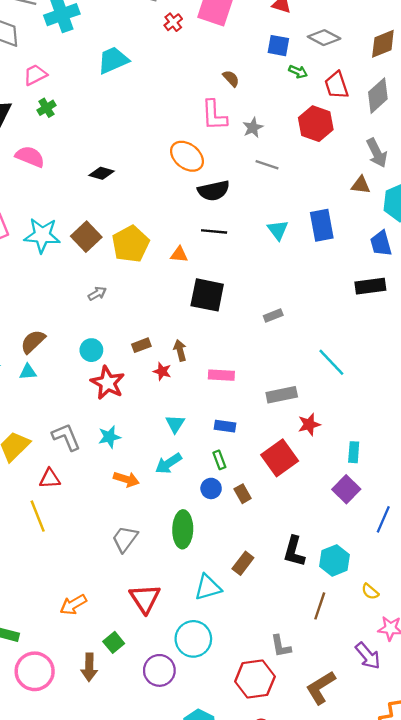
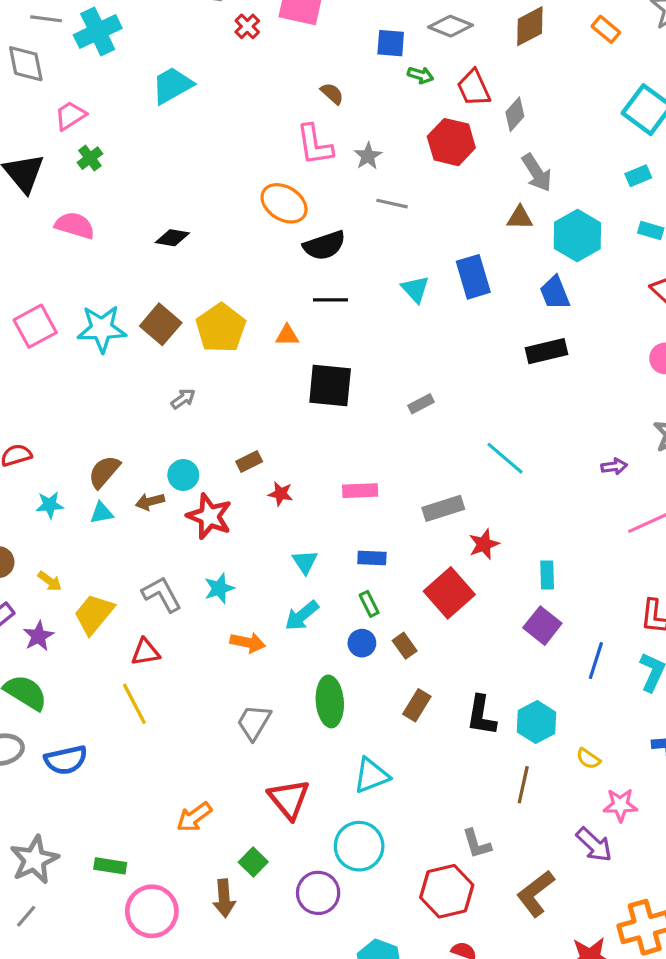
gray diamond: (378, 96) -> (515, 114), moved, size x0.7
brown arrow: (180, 350) -> (150, 502), moved, turned -84
brown rectangle: (243, 563) -> (417, 705), moved

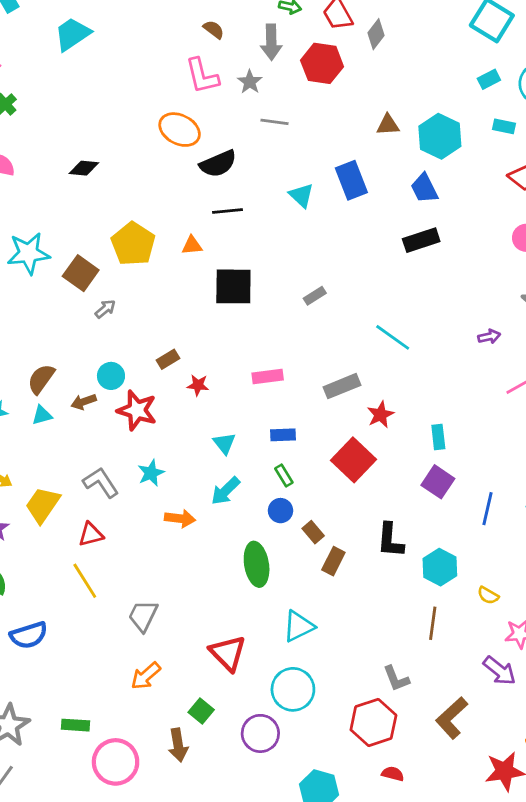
gray arrow: (537, 173) -> (271, 42), moved, turned 36
brown square: (161, 324) -> (81, 273), moved
brown rectangle: (405, 646) -> (313, 532), moved
black L-shape: (481, 716) -> (390, 540), moved
gray trapezoid: (254, 722) -> (143, 616), moved

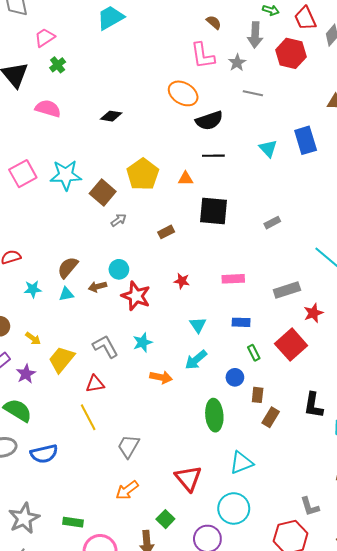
brown rectangle: (168, 359) -> (166, 232), moved
green rectangle: (284, 476) -> (254, 353), moved
brown rectangle: (313, 532) -> (258, 395), turned 42

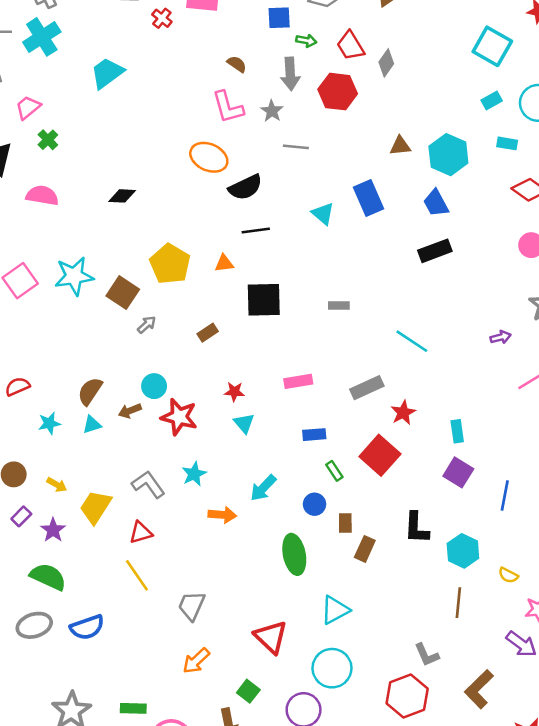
gray rectangle: (272, 223) -> (339, 306), turned 35
cyan triangle: (198, 325) -> (244, 423), moved

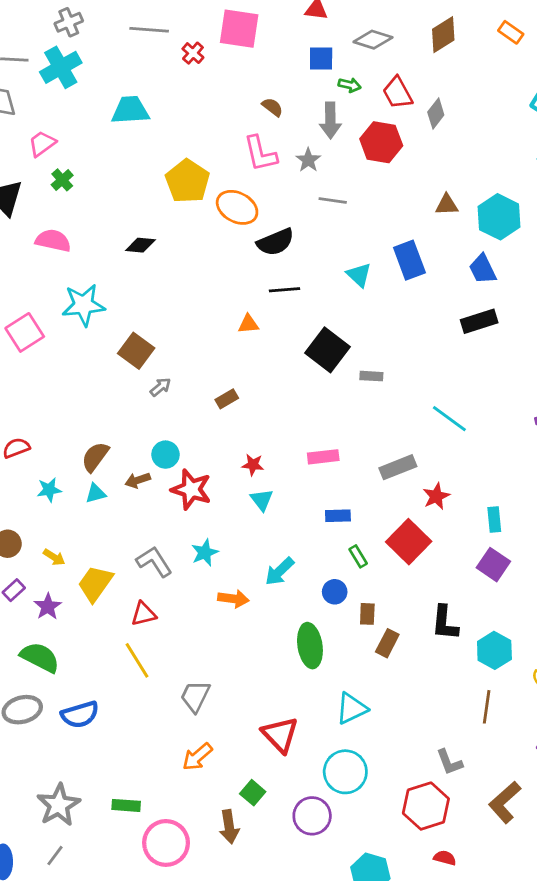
cyan trapezoid: (107, 73) -> (130, 110), turned 30
yellow pentagon: (170, 264) -> (187, 181), moved
cyan star: (74, 276) -> (83, 305), moved
black square: (264, 300) -> (327, 350), moved, turned 36

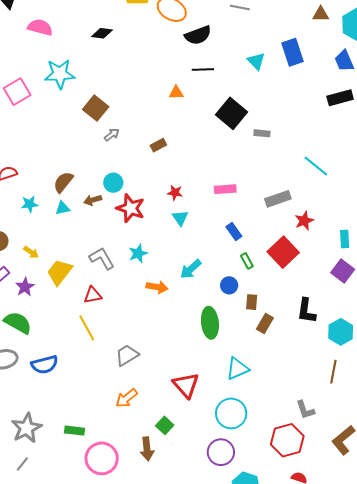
blue rectangle: (338, 516) -> (234, 231), turned 54
gray trapezoid: (195, 696) -> (127, 355), turned 30
purple circle: (312, 816) -> (221, 452), moved

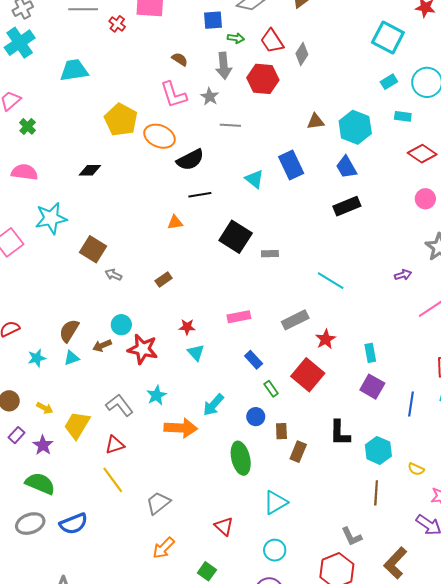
gray arrow: (112, 135) -> (113, 275), turned -112
orange arrow: (157, 287) -> (181, 428), size x1.4
red triangle: (186, 385) -> (224, 526), size x0.7
cyan circle: (231, 413) -> (275, 550), size x0.7

